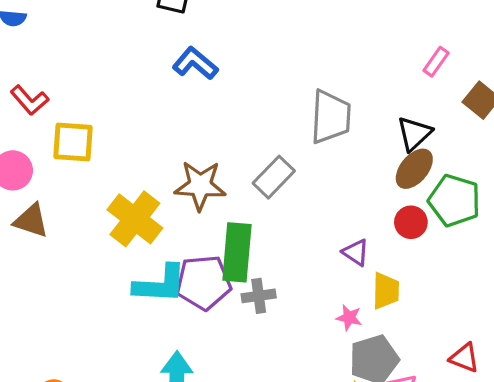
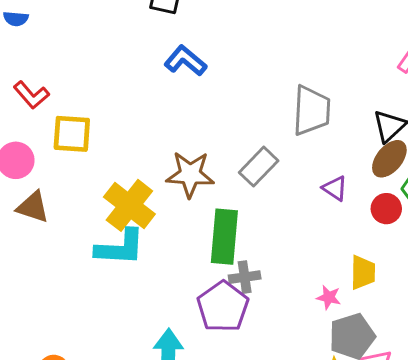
purple triangle: (356, 252) -> (335, 188), moved
purple pentagon: (203, 282) -> (223, 307), moved, turned -30
cyan L-shape: (160, 284) -> (120, 248), moved

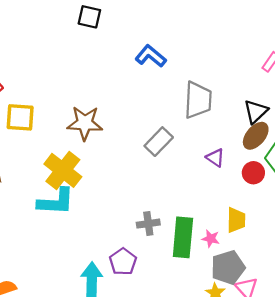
blue L-shape: (185, 61) -> (151, 56), moved
brown star: (190, 174) -> (85, 123), moved
green rectangle: (224, 237) -> (183, 237), moved
purple pentagon: (223, 307) -> (123, 262), moved, size x0.7

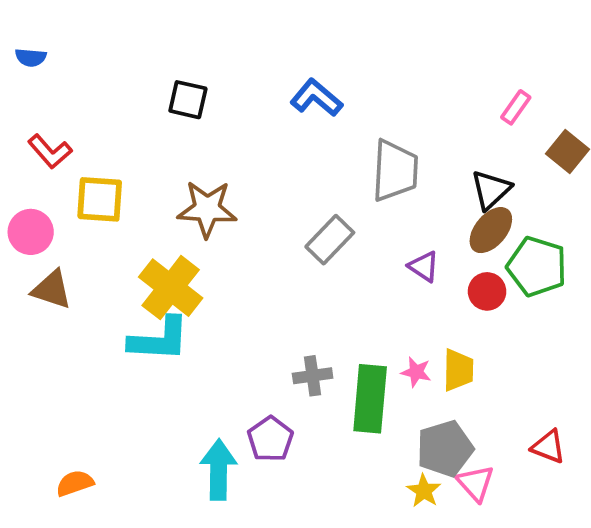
black square: (89, 17) -> (188, 100), moved
pink star: (211, 239) -> (416, 372), moved

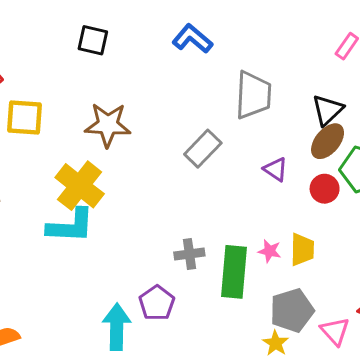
pink triangle: (476, 483) -> (335, 331), moved

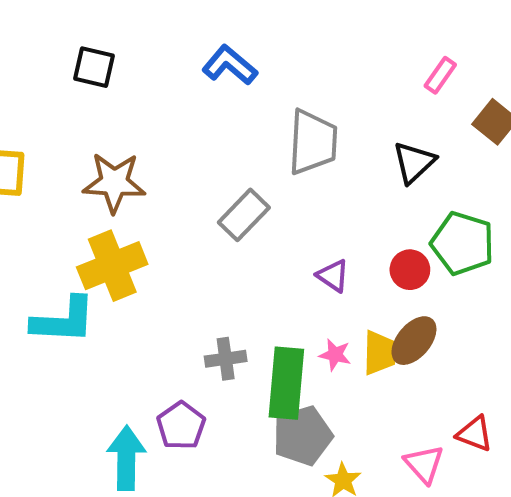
brown ellipse: (328, 141) -> (414, 341), moved
purple triangle: (276, 169) -> (333, 276), moved
yellow cross: (80, 186) -> (112, 266), moved, turned 30
gray pentagon: (292, 310) -> (303, 436), moved

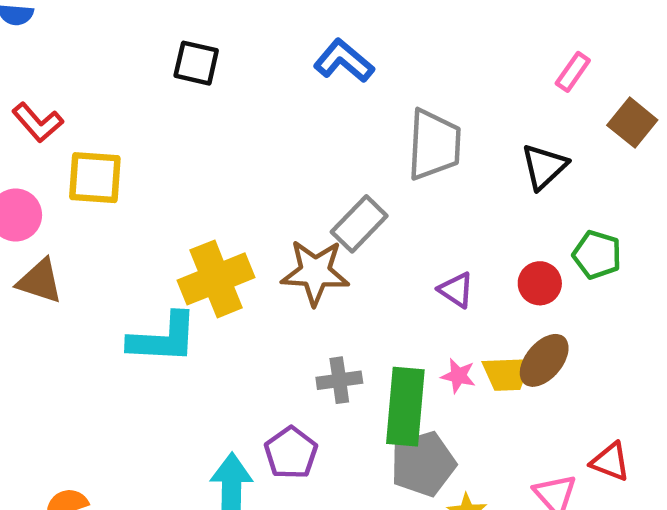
brown star: (114, 183) -> (315, 272), moved
green pentagon: (463, 243) -> (597, 255), size x0.7
yellow trapezoid: (380, 353) -> (507, 374), turned 87

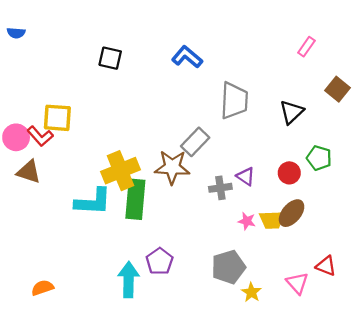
pink rectangle: (573, 72) -> (306, 47), moved
red L-shape: (38, 123) -> (40, 136), moved
gray cross: (339, 380) -> (220, 188), moved
green rectangle: (405, 407) -> (135, 199), moved

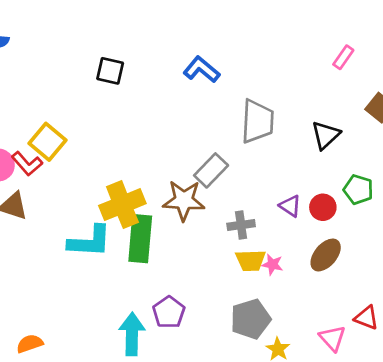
yellow square: (57, 118) -> (47, 142), turned 36
purple triangle: (246, 176) -> (290, 206), moved
yellow trapezoid: (272, 220) -> (251, 260), moved

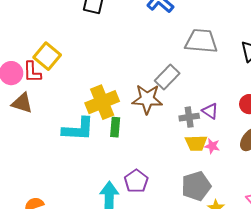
gray trapezoid: (257, 121) -> (201, 41), turned -88
red L-shape: (27, 164) -> (32, 72), turned 40
purple triangle: (290, 206) -> (210, 111), moved
green rectangle: (140, 239) -> (115, 127), size x0.6

